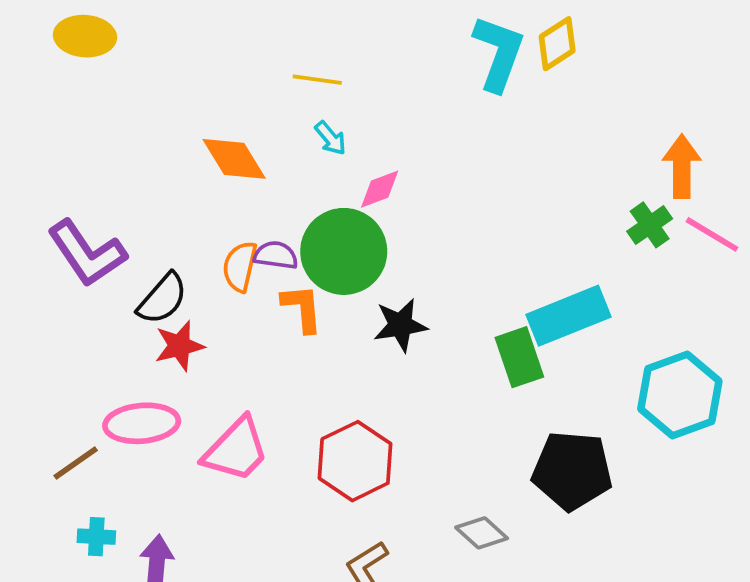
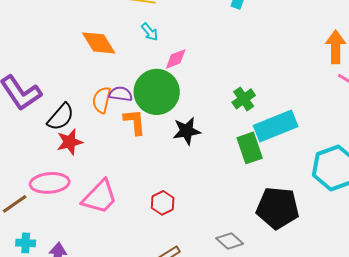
green cross: (650, 225) -> (244, 99), moved
red hexagon: (355, 461) -> (163, 203), size x0.6

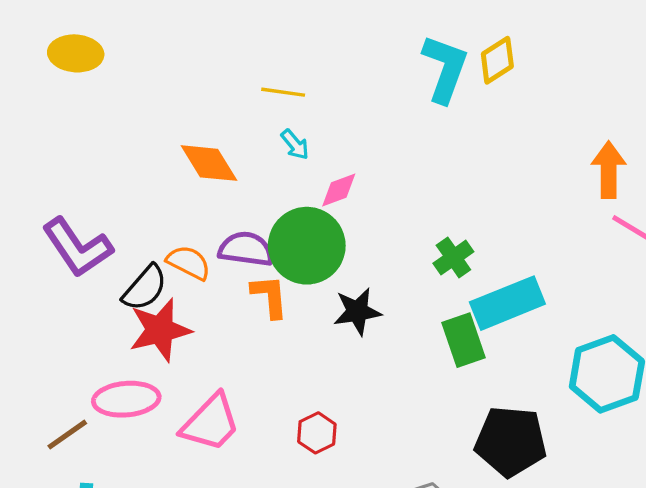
purple semicircle: (121, 94) -> (246, 249), size x1.4
orange semicircle: (102, 100) -> (189, 263), moved, turned 104
red star: (70, 142) -> (160, 330), size x1.4

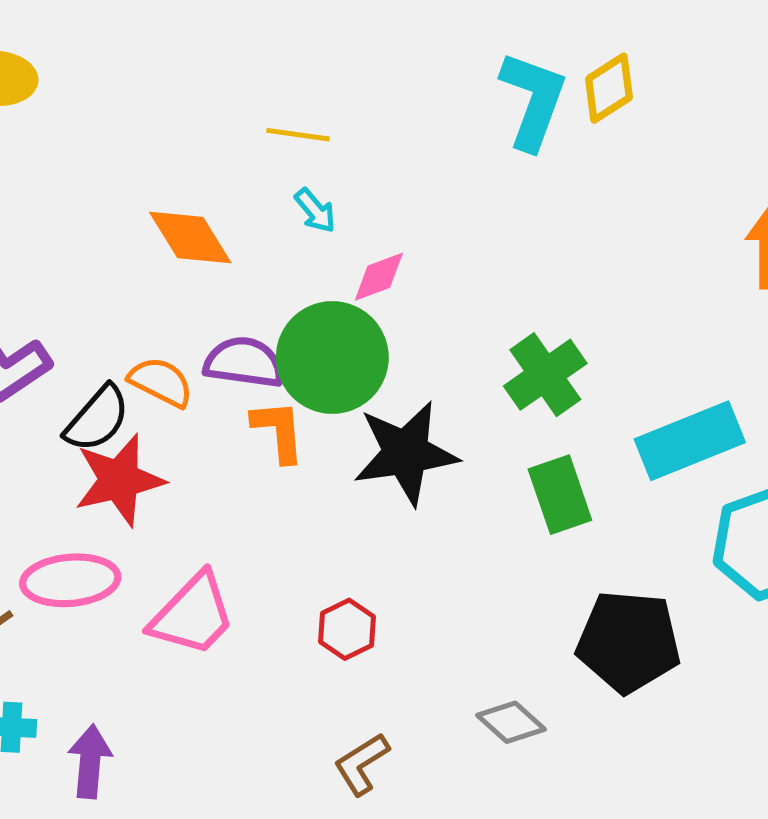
green cross: (453, 257) -> (545, 375), size x1.4
cyan rectangle: (507, 303) -> (690, 441), moved
black star: (357, 311) -> (406, 453), size x1.5

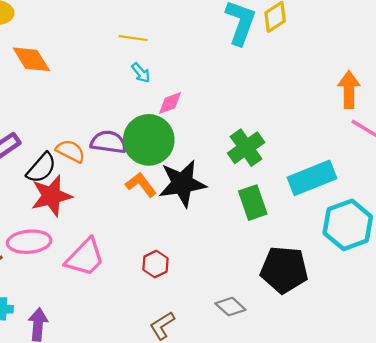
orange diamond: (190, 238) -> (31, 59), moved
orange L-shape: (278, 431) -> (141, 185), moved, turned -32

